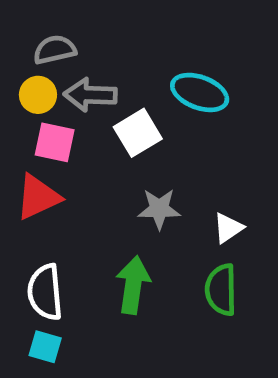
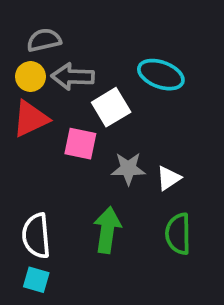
pink square: (55, 142) -> (80, 144), moved
red triangle: (38, 197) -> (30, 119), moved
white triangle: (228, 228) -> (169, 178), moved

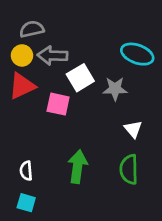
cyan ellipse: (161, 75) -> (137, 54), moved
gray star: (128, 169) -> (115, 89), moved
white triangle: (169, 178) -> (133, 129), moved, turned -36
white semicircle: (36, 236) -> (26, 171), size x0.6

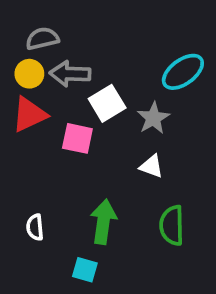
cyan ellipse: (137, 54) -> (183, 72), turned -56
gray star: (115, 89) -> (153, 118), turned -30
white triangle: (133, 129) -> (151, 166), moved, turned -30
cyan square: (26, 203) -> (85, 270), moved

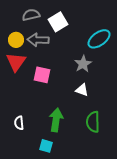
gray semicircle: (42, 39) -> (31, 15), moved
white square: (107, 103) -> (58, 22), moved
red triangle: (29, 114) -> (16, 62), turned -30

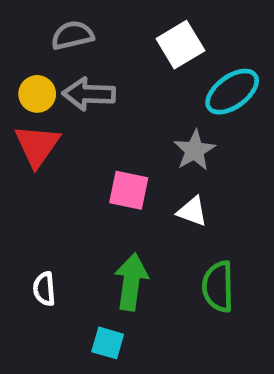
white square: (58, 22) -> (180, 45), moved
pink square: (42, 75) -> (129, 190), moved

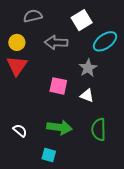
gray arrow: (89, 94) -> (56, 42), moved
green arrow: (131, 282) -> (59, 127), turned 90
white semicircle: (44, 289) -> (20, 131), turned 136

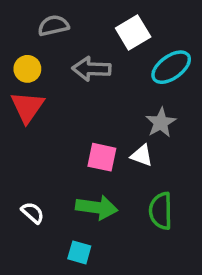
gray star: (88, 68) -> (161, 123), moved
pink square: (58, 86) -> (102, 157), moved

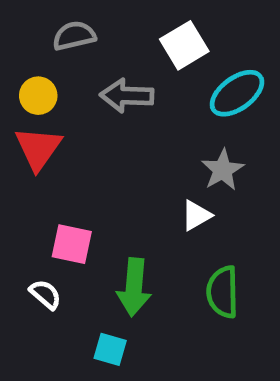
white triangle: (142, 155) -> (196, 215), turned -50
pink square: (102, 157) -> (72, 244), moved
green arrow: (97, 207) -> (134, 287), turned 87

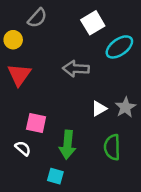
gray semicircle: (74, 36) -> (37, 18), turned 145
yellow circle: (38, 96) -> (13, 40), moved
gray arrow: (127, 96) -> (76, 69), moved
gray star: (223, 170) -> (125, 107), moved

